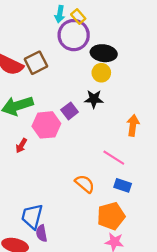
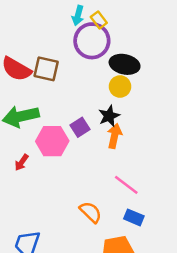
brown square: (36, 63) -> (46, 69), turned 35
black star: (94, 99) -> (109, 116), turned -30
orange arrow: (133, 125) -> (114, 136), moved

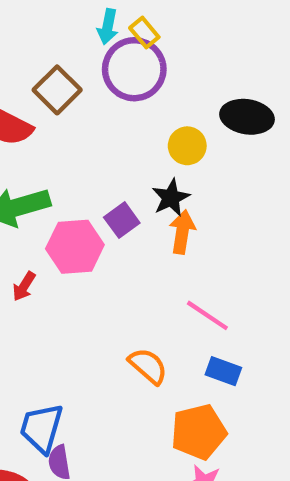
black ellipse: (125, 64) -> (247, 117), moved
brown square: (46, 69) -> (57, 90), moved, turned 35

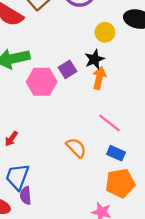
red arrow: (24, 286) -> (11, 139), moved
orange pentagon: (199, 432) -> (120, 183), moved

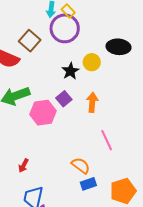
black star: (94, 59) -> (70, 71), moved
pink line: (109, 123) -> (107, 140), turned 35
blue rectangle: (116, 153) -> (88, 184), moved, turned -35

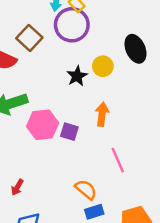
black ellipse: (118, 47) -> (135, 49), turned 60
purple square: (64, 99) -> (69, 132), moved, turned -35

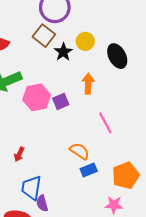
brown square: (29, 38) -> (44, 36), moved
black ellipse: (135, 49) -> (117, 56), moved
purple square: (69, 132) -> (61, 101), turned -35

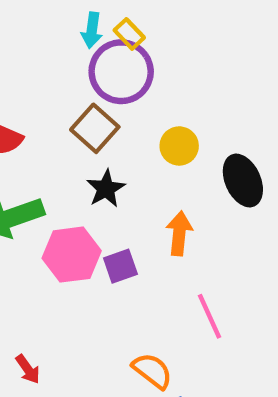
black star: (63, 52) -> (106, 189), moved
red arrow: (19, 154) -> (28, 369), turned -64

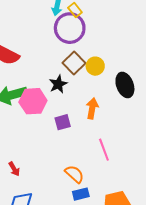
brown square: (95, 128) -> (74, 63), moved
pink hexagon: (72, 255) -> (33, 101), moved

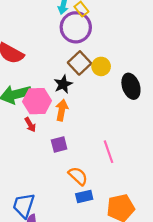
orange arrow: (92, 108) -> (62, 110), moved
purple square: (63, 122) -> (59, 145), moved
red arrow: (14, 169) -> (30, 125), moved

